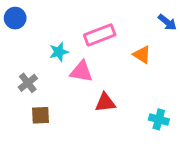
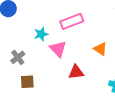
orange triangle: (142, 55) -> (100, 49), moved
pink triangle: (81, 72) -> (58, 49), turned 36

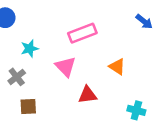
cyan star: (41, 34) -> (30, 49), moved

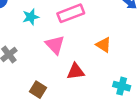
cyan star: (30, 49) -> (31, 17), moved
brown square: (28, 107) -> (38, 90), moved, turned 35

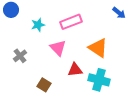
orange triangle: (103, 45) -> (98, 48), size x1.5
cyan cross: (122, 86) -> (99, 80), moved, size x1.5

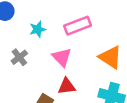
gray cross: (20, 56) -> (19, 57), moved
red triangle: (75, 70) -> (67, 86), moved

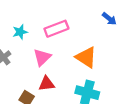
pink triangle: (62, 57) -> (42, 57), turned 30

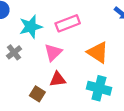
cyan star: (20, 32) -> (31, 27), size x1.5

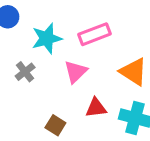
red triangle: (58, 79) -> (96, 108), moved

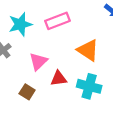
pink triangle: (76, 72) -> (38, 61), moved

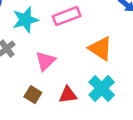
red triangle: (59, 78) -> (68, 95), moved
cyan cross: (89, 86) -> (102, 88), turned 30

